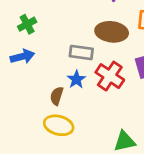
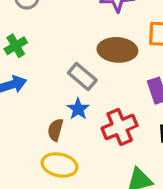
gray rectangle: (81, 53) -> (82, 76), turned 35
red cross: (110, 76) -> (120, 127), moved, turned 36

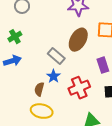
brown ellipse: (117, 50) -> (78, 40), turned -65

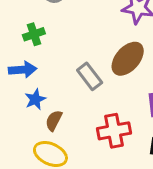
blue star: (53, 76) -> (35, 99), moved

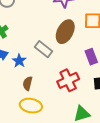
blue star: (35, 99) -> (19, 61), moved

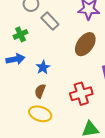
gray rectangle: (44, 49) -> (50, 21), moved
blue star: (19, 61) -> (43, 67), moved

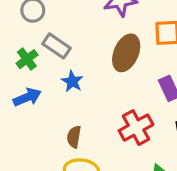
gray rectangle: (50, 21) -> (57, 46), moved
blue star: (43, 67) -> (72, 81), moved

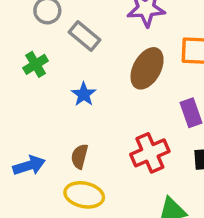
gray rectangle: (57, 46) -> (85, 36), moved
blue arrow: (27, 97) -> (29, 165), moved

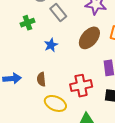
brown semicircle: (80, 156) -> (41, 79), turned -32
yellow ellipse: (84, 195) -> (55, 103), moved

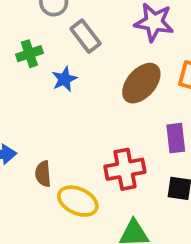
blue star: (51, 45) -> (64, 79), moved
brown semicircle: (41, 79) -> (43, 174), moved

